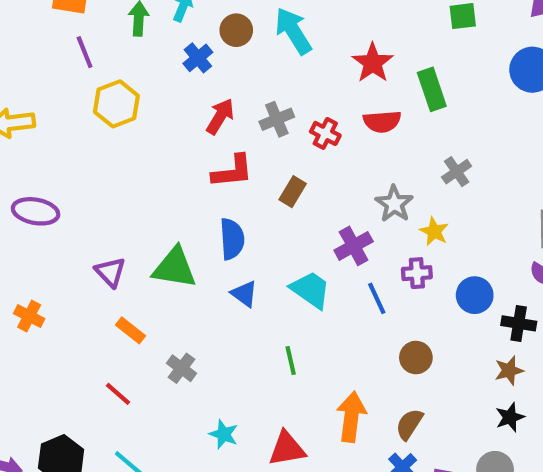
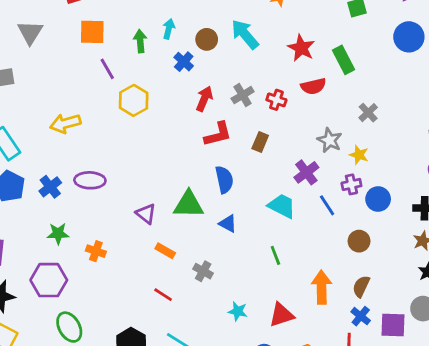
blue triangle: (244, 294) -> (228, 224), moved
blue circle: (475, 295) -> (378, 199), moved

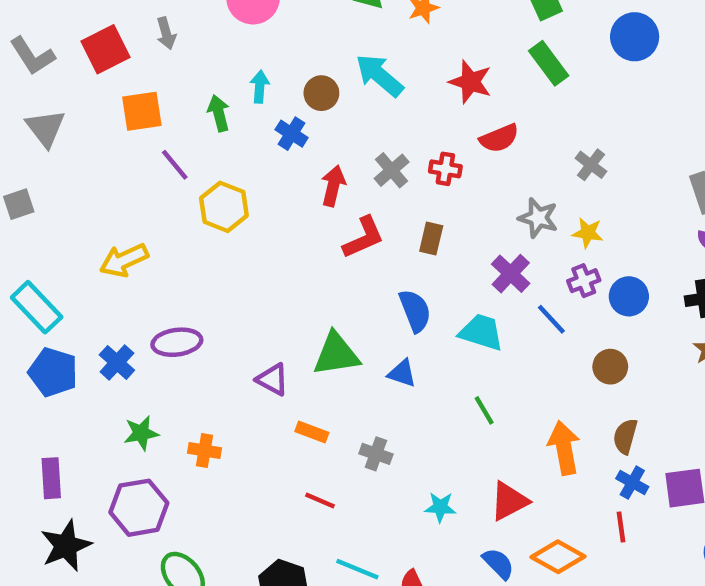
green rectangle: (343, 60) -> (549, 63), moved
blue semicircle: (224, 180) -> (415, 311), moved

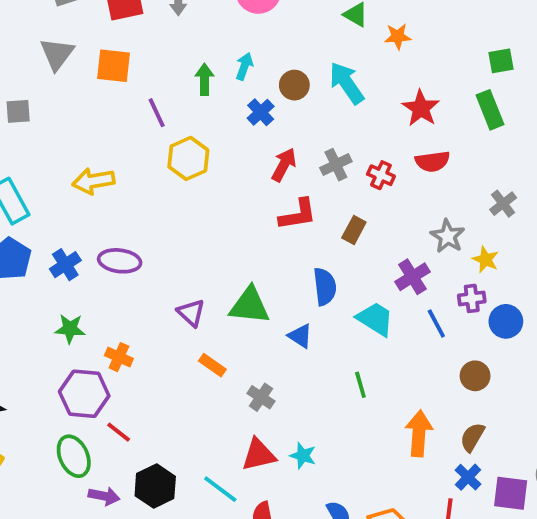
orange square: (142, 111) -> (113, 66), moved
red line: (320, 501) -> (119, 432), moved
red triangle: (509, 501) -> (259, 455), moved
purple hexagon: (139, 508) -> (84, 394), moved

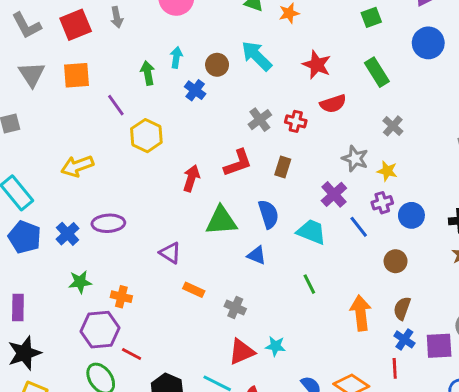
green rectangle: (490, 110) -> (377, 72), moved
red arrow: (284, 165) -> (191, 178), moved
green triangle: (250, 306) -> (221, 221), moved

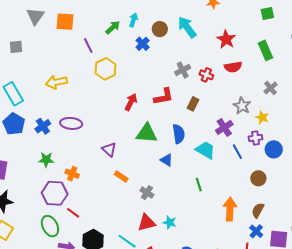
green arrow: (148, 73) -> (113, 27), turned 49

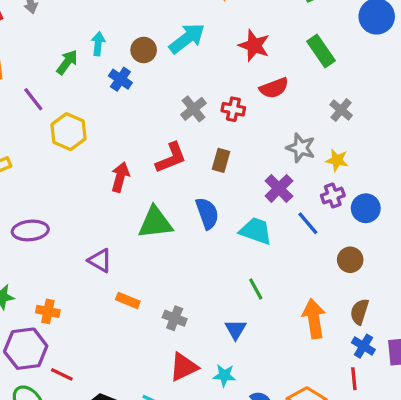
cyan arrow: (187, 27) -> (187, 38), turned 100
blue triangle: (167, 160) -> (236, 329), moved, turned 40
cyan star: (170, 222) -> (224, 375), moved

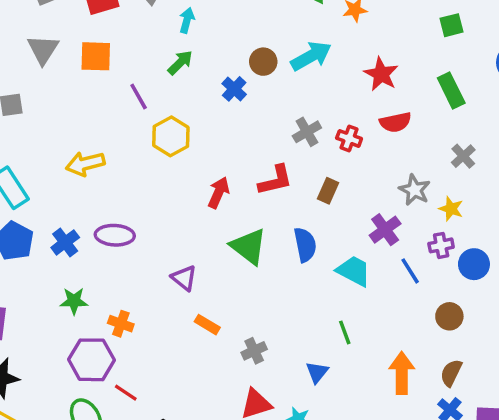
cyan arrow: (98, 44) -> (187, 20), moved
green triangle: (155, 223) -> (249, 246), turned 36
gray cross: (175, 318) -> (254, 351), turned 35

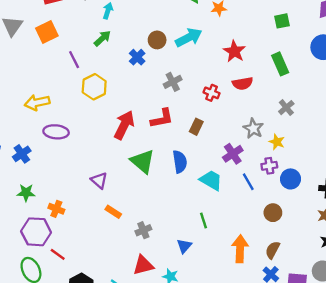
orange square: (96, 56) -> (47, 32), turned -30
gray cross: (307, 132) -> (173, 82), moved
red arrow: (219, 193) -> (124, 125), size x1.4
purple ellipse: (115, 235) -> (56, 132), moved

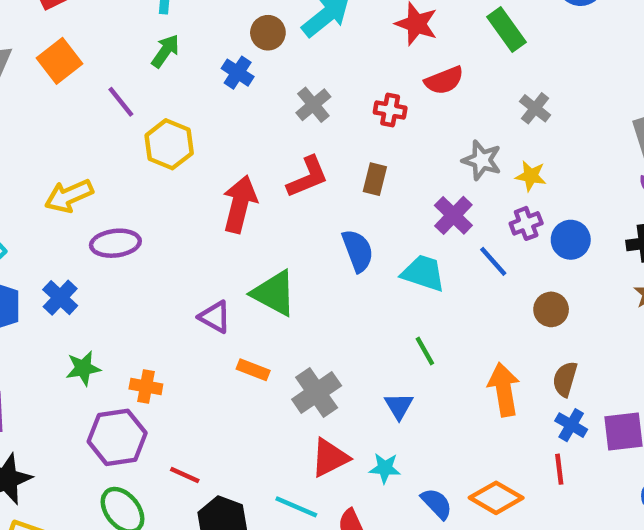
green triangle: (143, 161) -> (274, 293), moved
gray cross: (143, 230) -> (317, 392), size x1.5
red line: (58, 254) -> (185, 475), moved

